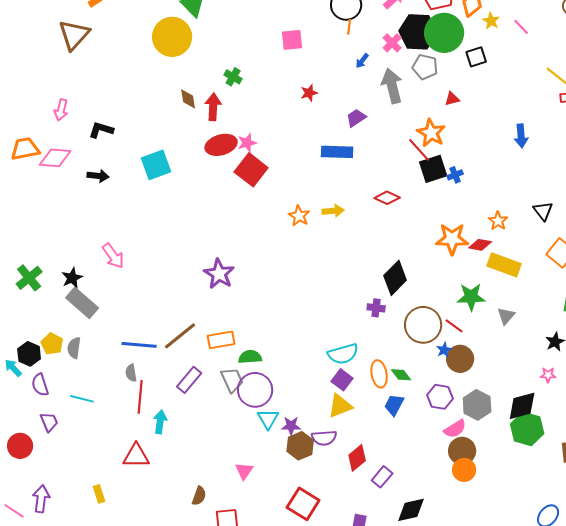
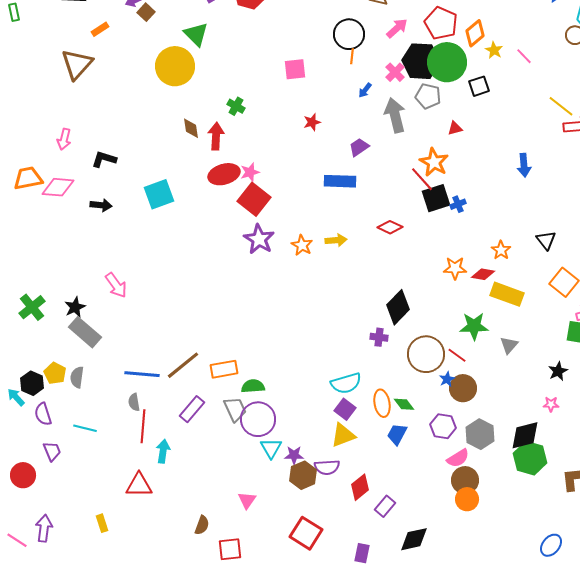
orange star: (452, 239) -> (455, 268), size x0.7
purple star: (219, 274) -> (259, 239), moved

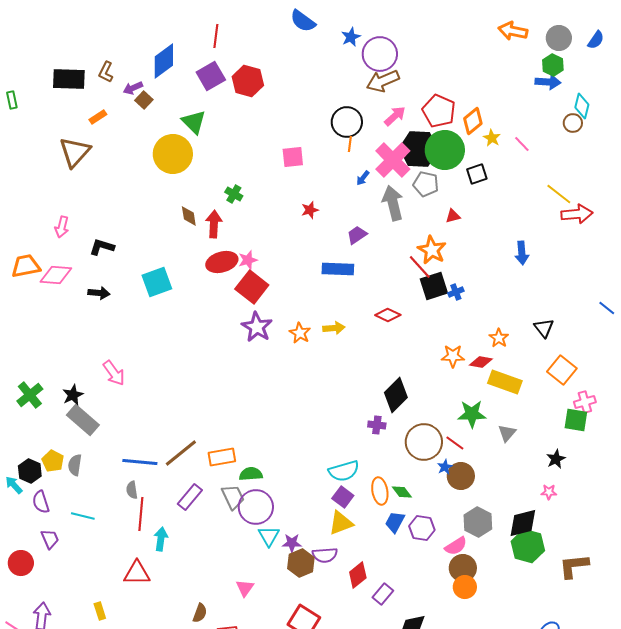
pink cross: (395, 72) -> (393, 160), size x1.8
purple hexagon: (443, 426) -> (422, 528), moved

